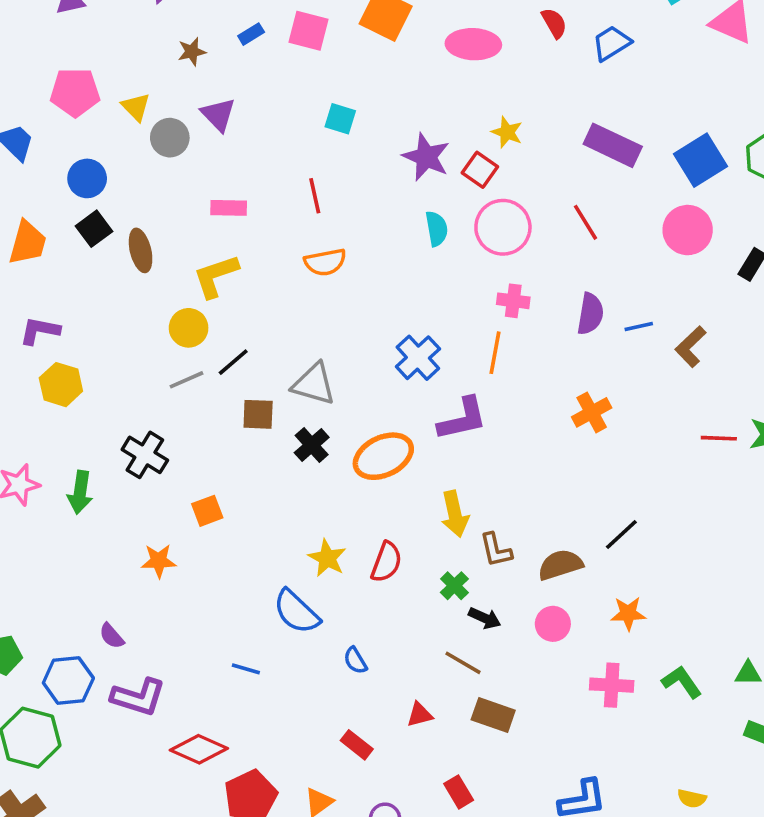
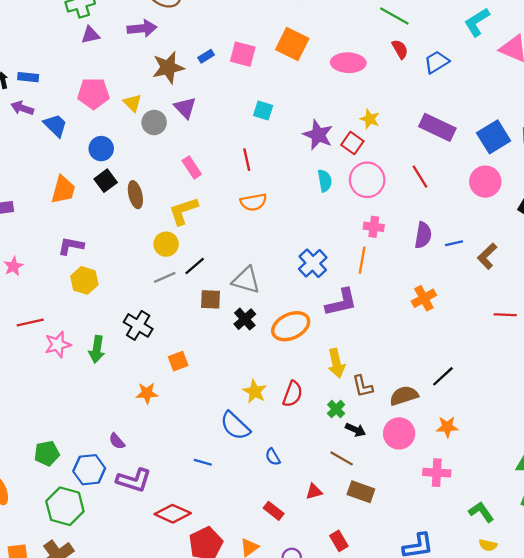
brown star: (192, 52) -> (168, 67), size x1.8
pink rectangle: (229, 208) -> (192, 167), turned 55
pink circle: (553, 624) -> (399, 433), size x1.4
green L-shape: (682, 682) -> (481, 512), moved

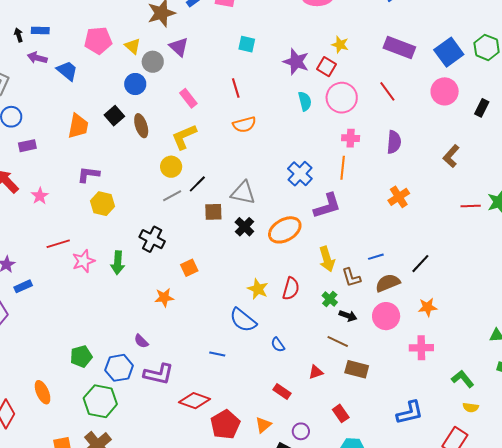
blue circle: (101, 149) -> (135, 84), moved
blue line: (454, 243) -> (376, 257), moved

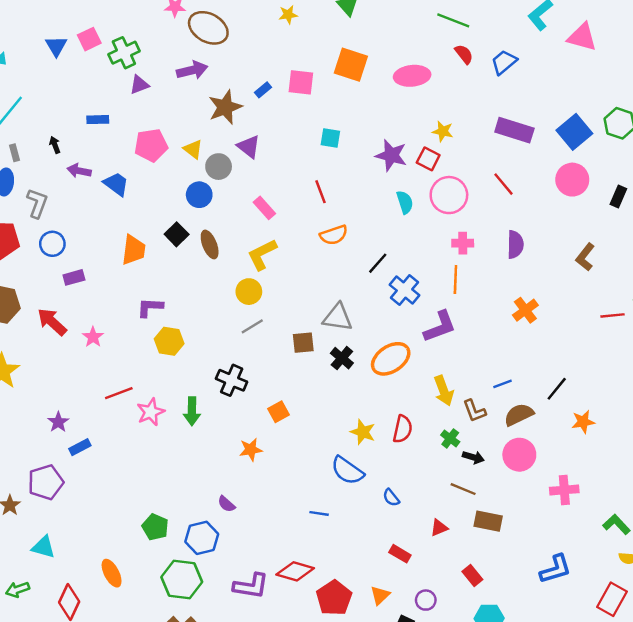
blue rectangle: (40, 30) -> (98, 120), moved
black line: (197, 184) -> (378, 263), moved
orange star: (428, 307) -> (583, 422), moved
green pentagon: (81, 356) -> (155, 527), turned -30
purple L-shape: (159, 374) -> (251, 586), moved

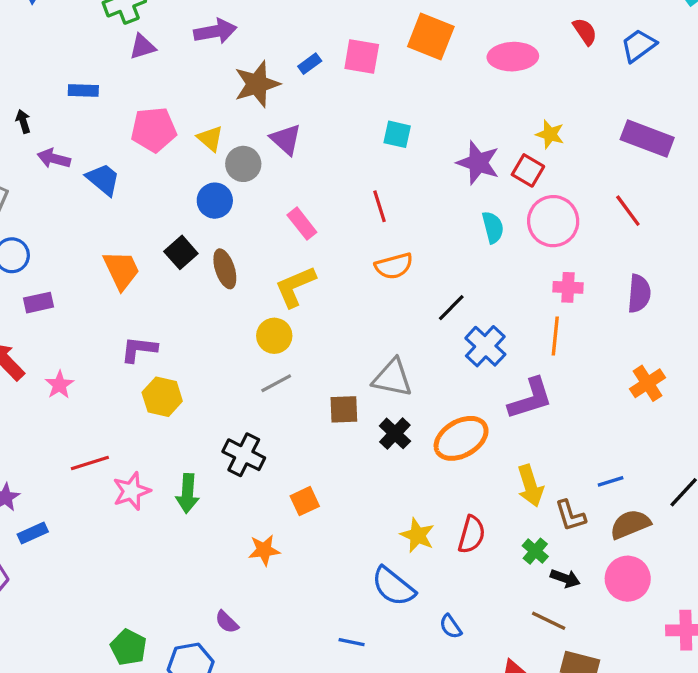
orange trapezoid: (134, 250) -> (121, 270), turned -36

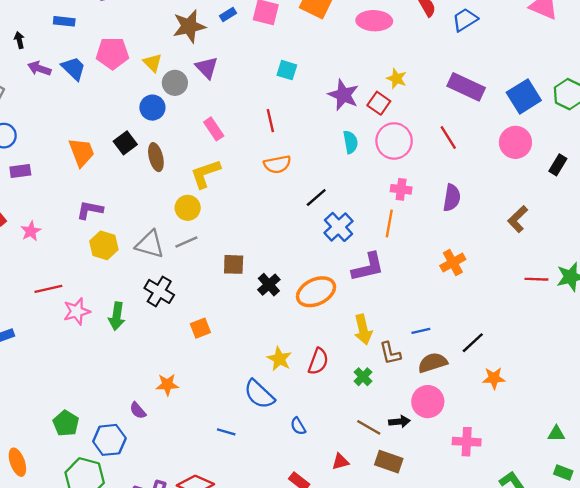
blue trapezoid: (103, 179) -> (74, 69), moved
gray triangle: (392, 378) -> (150, 244), moved
orange star: (264, 550) -> (167, 385), moved
black arrow: (565, 578) -> (399, 422), moved, turned -30

